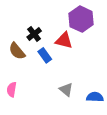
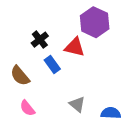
brown semicircle: (17, 51) -> (20, 76), moved
pink semicircle: (12, 90) -> (27, 108), moved, turned -48

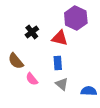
blue rectangle: (52, 65) -> (58, 63), moved, turned 32
pink semicircle: (27, 108) -> (32, 79), moved

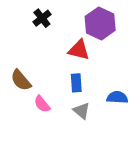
black cross: (32, 32) -> (42, 18), moved
blue semicircle: (89, 91) -> (117, 97), moved

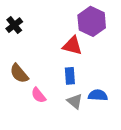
black cross: (42, 18) -> (14, 25), moved
blue semicircle: (117, 97) -> (98, 95), moved

